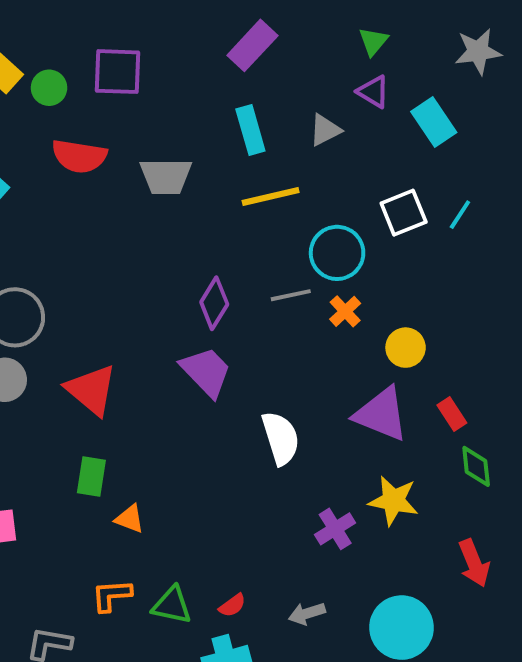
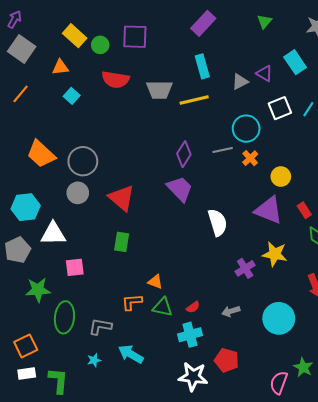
purple triangle: (373, 92) -> (264, 73), moved
gray triangle: (325, 130) -> (240, 82), moved
yellow line: (271, 196) -> (194, 100), moved
orange triangle: (130, 519) -> (155, 282), moved

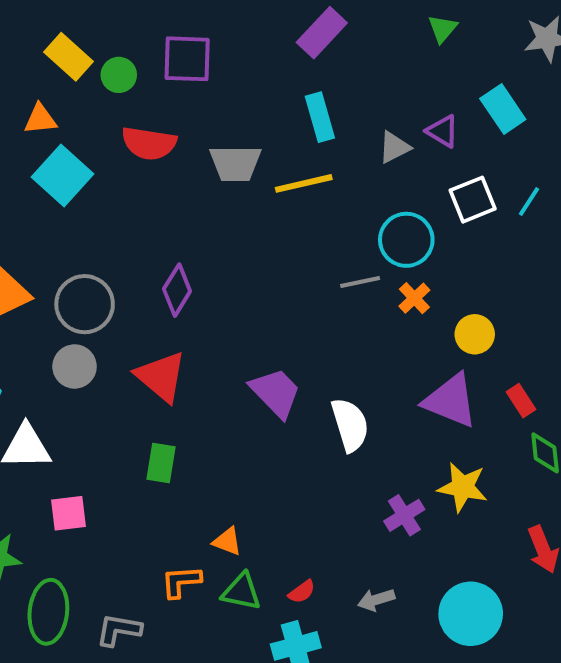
cyan square: (72, 96) -> (62, 175), size x1.8
purple diamond: (184, 154) -> (177, 290), moved
purple trapezoid: (180, 189) -> (276, 393), moved

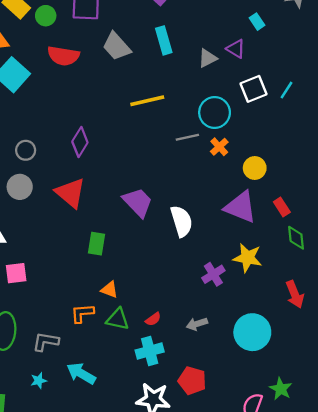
cyan rectangle: (503, 109) -> (257, 22), moved, size x0.6
gray trapezoid: (235, 163) -> (117, 46), moved, turned 48
yellow line: (304, 183) -> (147, 101), moved
gray circle: (85, 304) -> (26, 150), size x0.6
green rectangle: (161, 463) -> (96, 244), moved

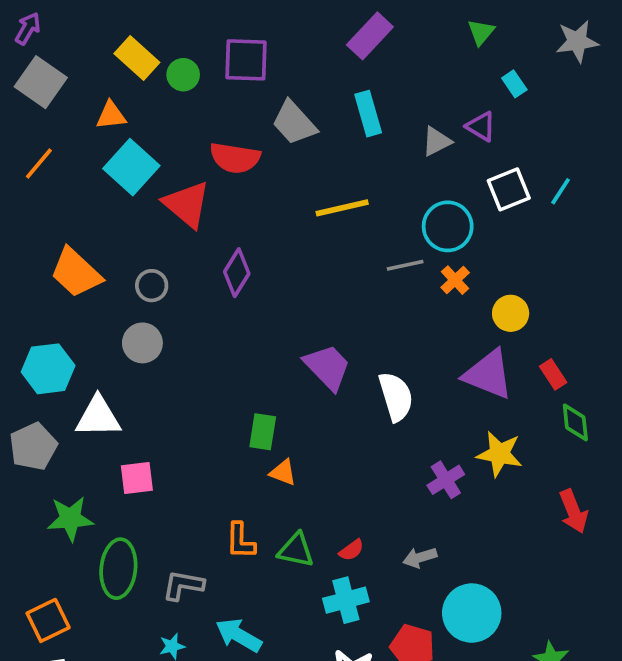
red semicircle: (63, 56) -> (235, 158), moved
red triangle: (70, 193) -> (187, 204), moved
orange triangle: (109, 290) -> (283, 472), moved
orange L-shape: (82, 313) -> (240, 541), turned -85
cyan circle: (252, 332) -> (472, 613), moved

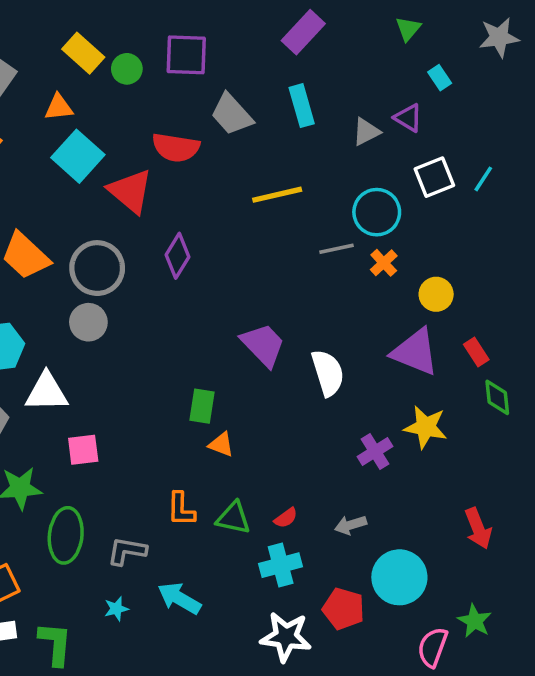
gray circle: (152, 286) -> (97, 268), size x1.8
red arrow: (573, 511) -> (478, 528), moved

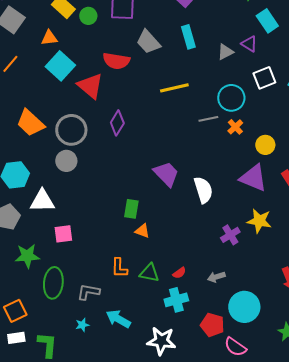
cyan rectangle: (440, 78) -> (267, 21), size x1.6
white star: (286, 637) -> (161, 341), moved
pink semicircle: (433, 647) -> (235, 347), moved, turned -75

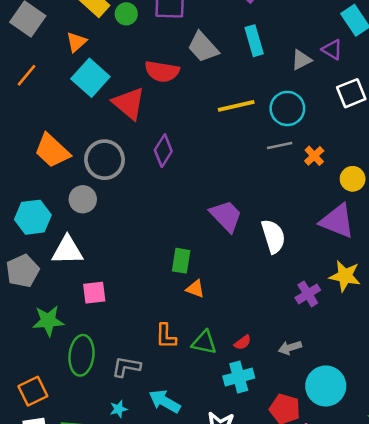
orange triangle: (49, 38) -> (76, 42), turned -36
cyan circle: (231, 98) -> (287, 108), moved
gray circle: (66, 161) -> (83, 199), moved

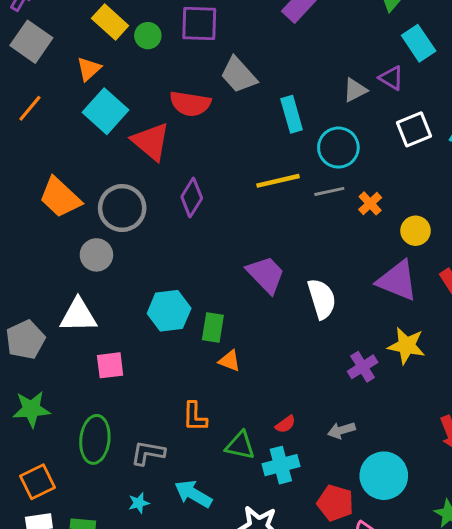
cyan rectangle: (254, 41) -> (292, 114), moved
yellow line: (236, 106) -> (278, 181), moved
cyan hexagon: (33, 217) -> (169, 311), moved
green star: (48, 321) -> (31, 409), moved
green triangle: (204, 343) -> (240, 445), moved

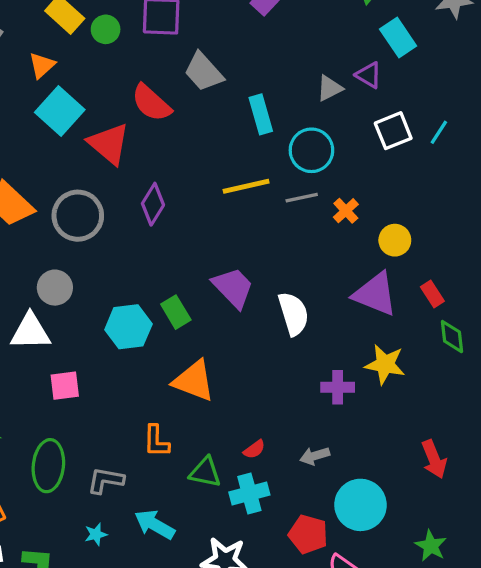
red semicircle: (190, 104) -> (151, 103), turned 33
gray circle: (96, 255) -> (55, 288), moved
green rectangle: (213, 327) -> (176, 312), moved, turned -40
orange triangle: (230, 361) -> (194, 381), size x1.8
purple cross: (363, 367) -> (338, 387), turned 32

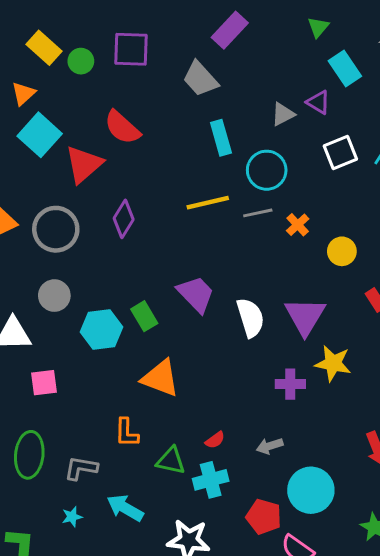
gray trapezoid: (204, 72) -> (200, 79), moved
red triangle: (109, 144) -> (84, 164), turned 39
gray circle: (55, 288) -> (54, 296), moved
purple triangle: (375, 294) -> (305, 316), moved, turned 39

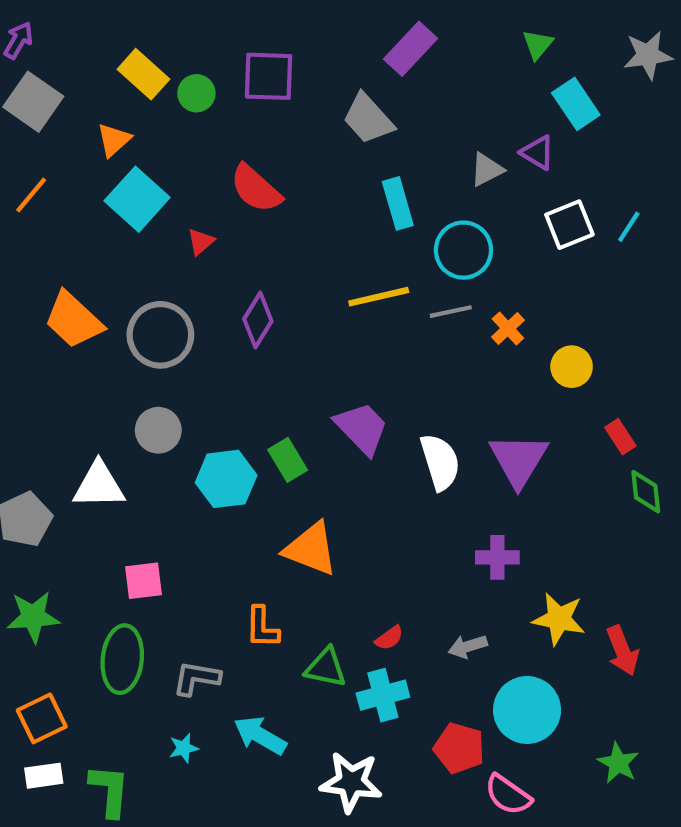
red triangle: (84, 164) -> (201, 242), size x0.5
yellow star: (333, 363) -> (559, 619), moved
pink square: (44, 383) -> (143, 581), moved

